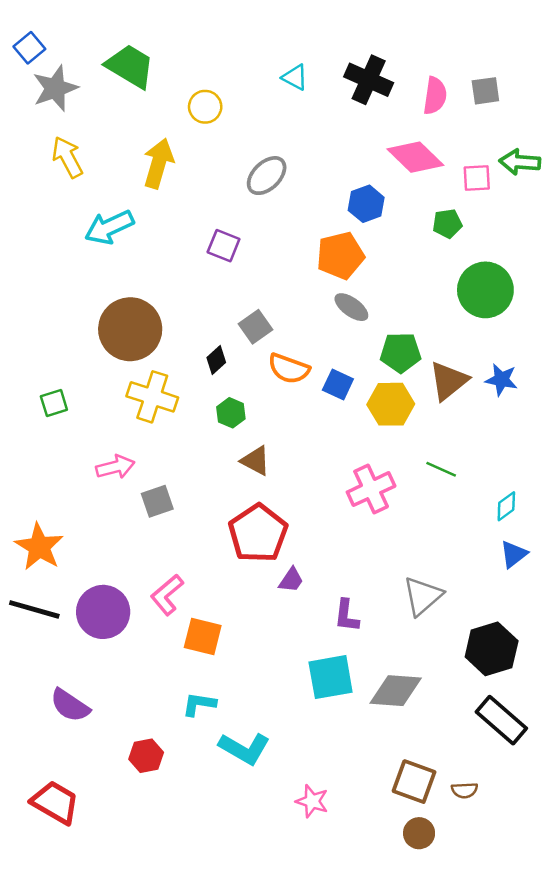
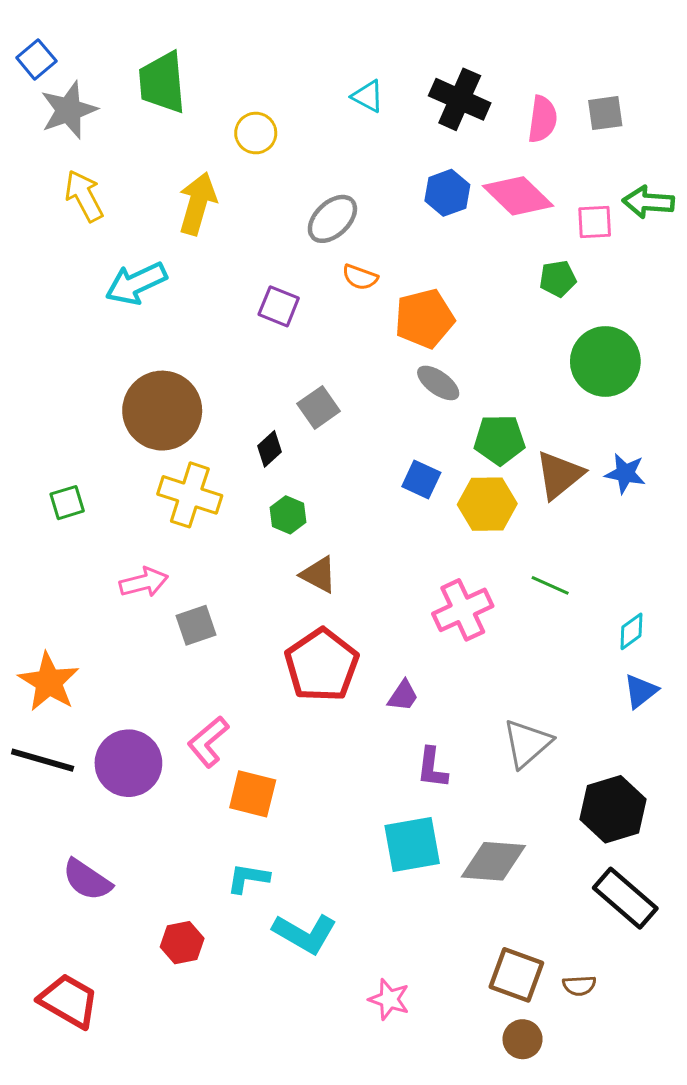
green trapezoid: (130, 66) -> (162, 82), turned -126
blue hexagon: (366, 204) -> (447, 193), moved
orange semicircle: (289, 369) -> (360, 277), moved, size x0.7
purple trapezoid: (291, 580) -> (403, 696), moved

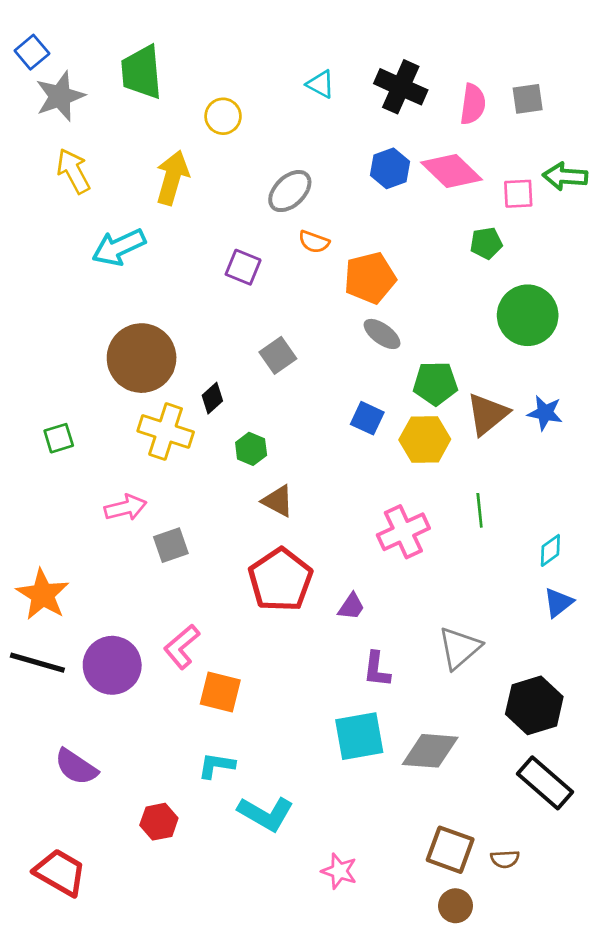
black diamond: (270, 449) -> (212, 398), moved
green line: (550, 585) -> (480, 510), turned 60

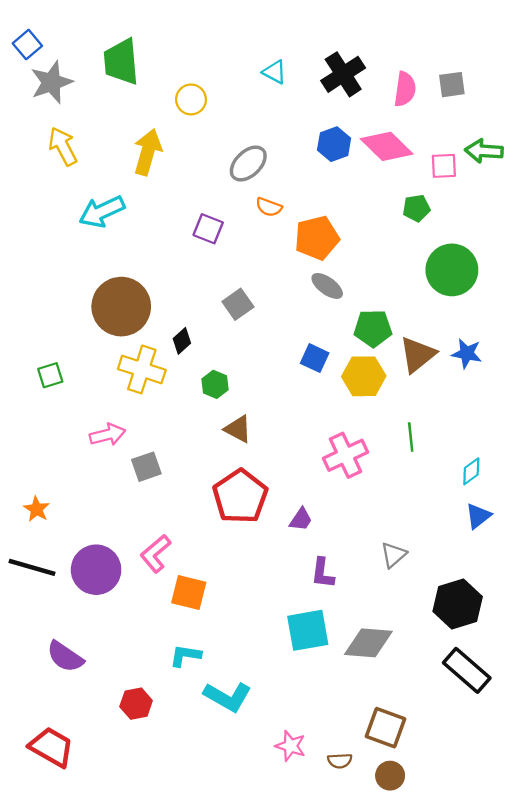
black cross: (401, 87) -> (343, 74), turned 33
orange star: (43, 595) -> (37, 509), size x0.6
gray triangle: (459, 648) -> (394, 555), size x0.7
brown semicircle: (505, 859) -> (340, 761), moved

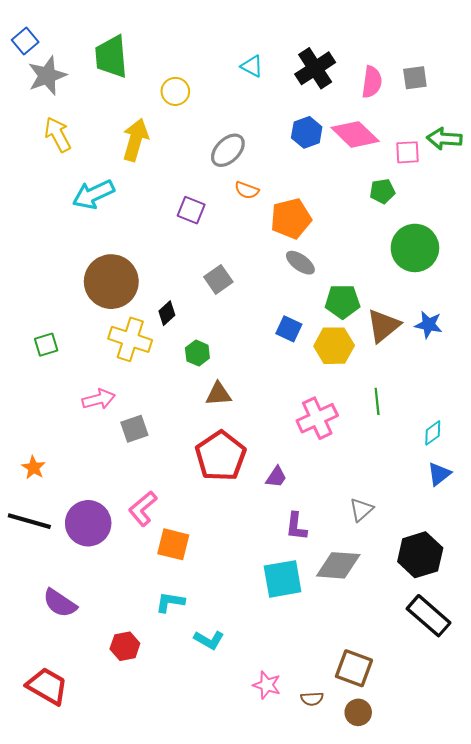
brown triangle: (238, 429) -> (218, 394), turned -32
gray diamond: (368, 643) -> (338, 565), moved
cyan L-shape: (228, 697) -> (209, 640), size x0.7

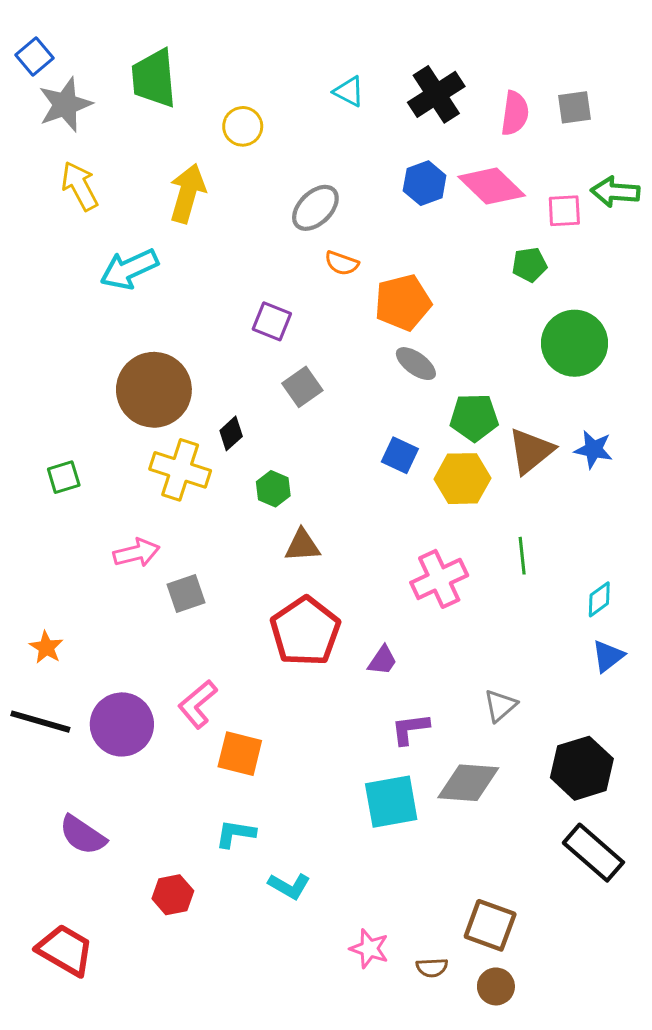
purple square: (191, 210) -> (272, 321), moved
purple L-shape: (296, 526) -> (410, 729), turned 76

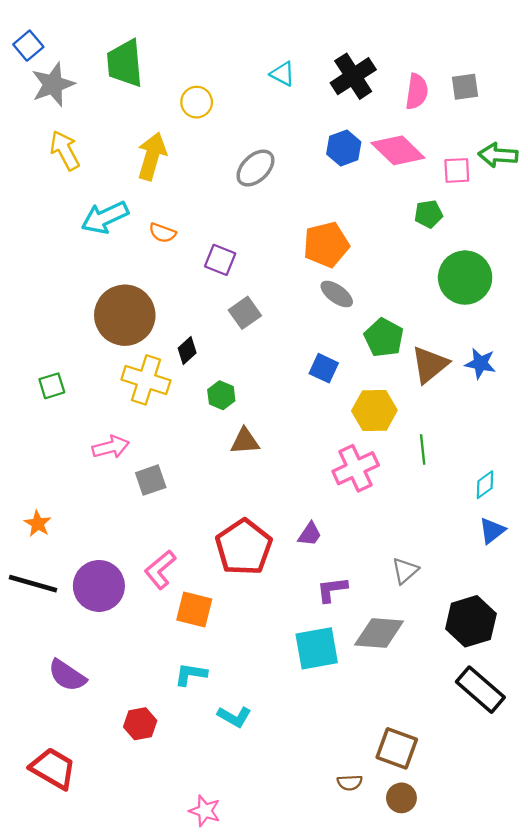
orange semicircle: (342, 263) -> (162, 233), moved
green pentagon: (474, 417) -> (384, 338), turned 30
yellow hexagon: (462, 479) -> (374, 411), moved
red pentagon: (305, 631) -> (244, 547), moved
pink star: (369, 949) -> (205, 811), moved

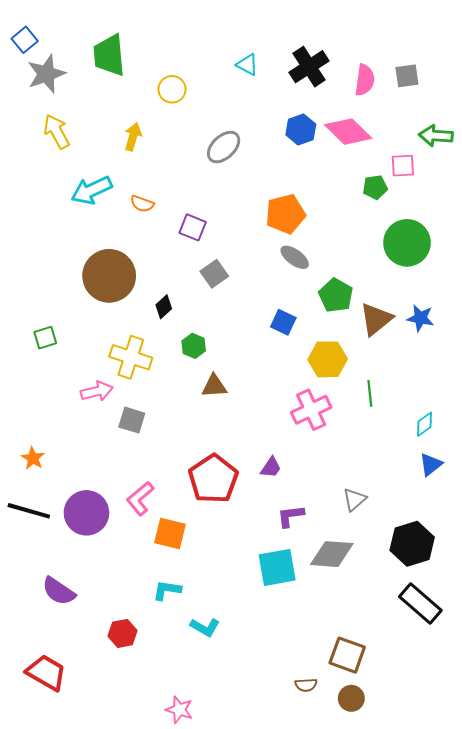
yellow arrow: (152, 156) -> (133, 137), size x0.7
pink square: (457, 170) -> (403, 166), moved
yellow cross: (146, 380) -> (131, 357), moved
gray square: (151, 480) -> (132, 420), turned 36

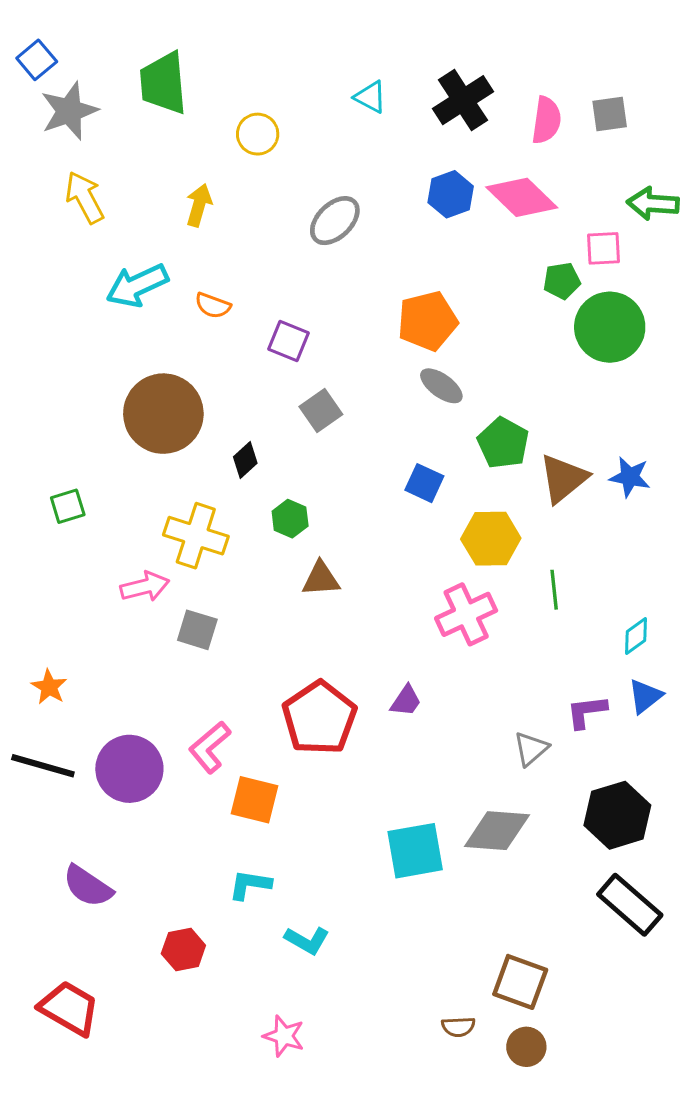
green circle: (407, 243) -> (610, 327), moved
purple L-shape: (291, 516) -> (587, 712), moved
pink star: (179, 710) -> (284, 1036), moved

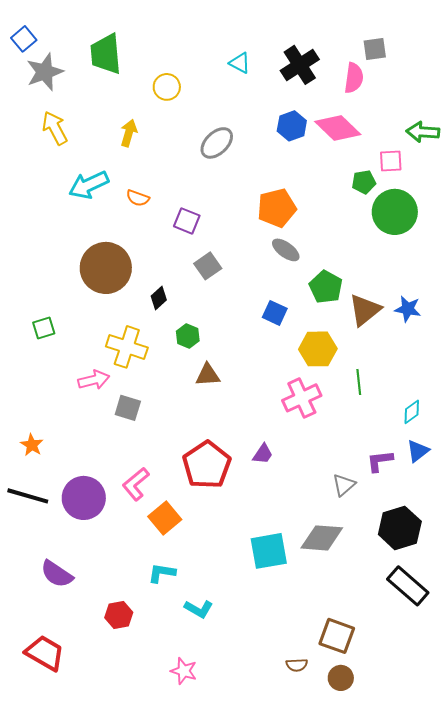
gray square: (610, 114) -> (375, 49), moved
orange square: (255, 800) -> (165, 518), turned 36

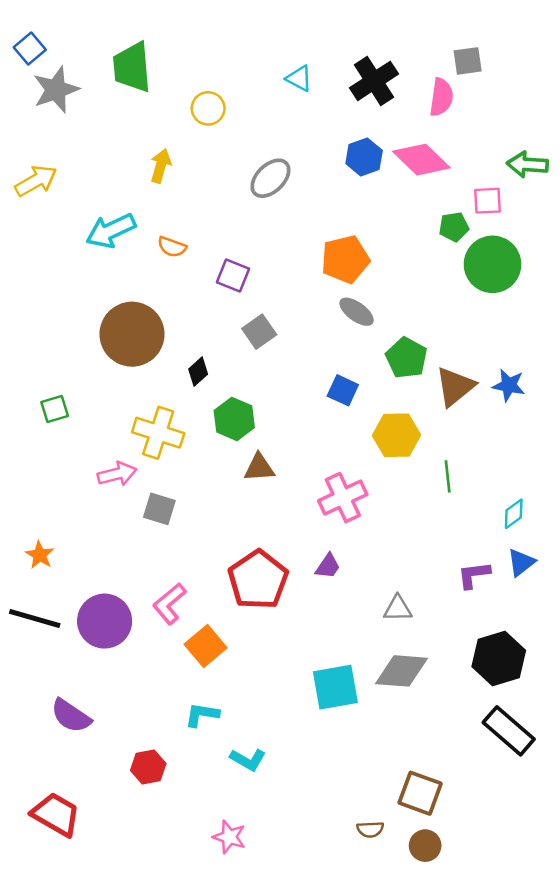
yellow arrow: (55, 128) -> (36, 181), moved, turned 88
green hexagon: (188, 336) -> (234, 419), size x1.4
pink cross: (302, 398) -> (343, 498), moved
gray triangle: (344, 485) -> (398, 609), moved, turned 40

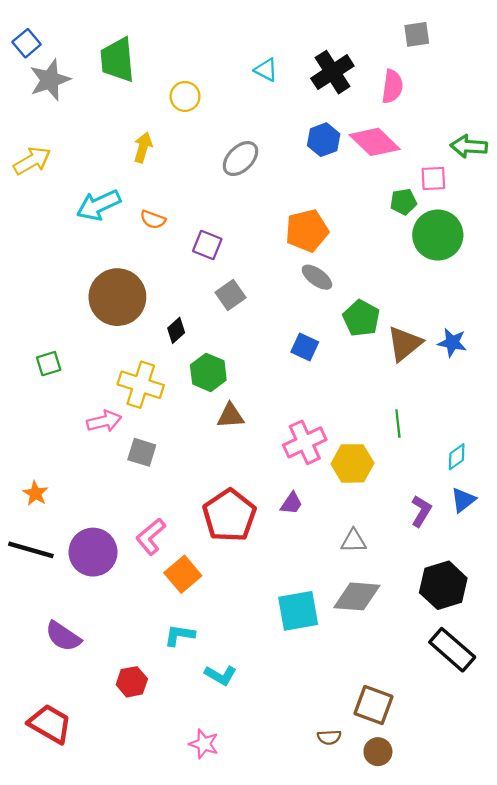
gray square: (468, 61) -> (417, 34), moved
yellow hexagon: (396, 435) -> (352, 463), moved
purple L-shape: (474, 575) -> (421, 511), turned 128

